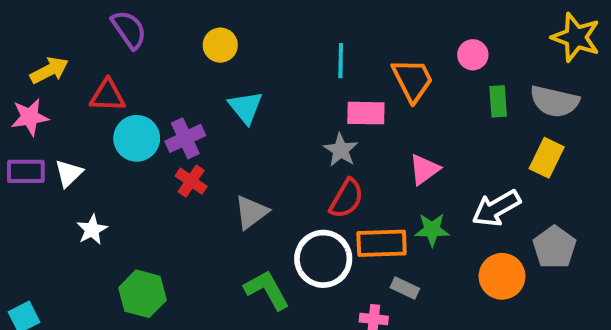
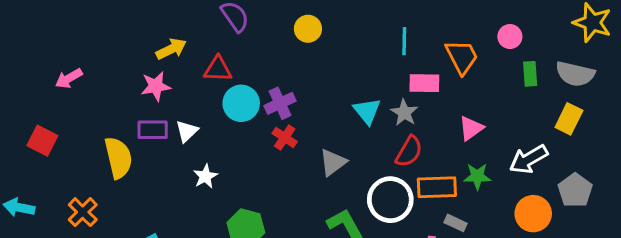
cyan triangle: (245, 107) -> (367, 111), moved

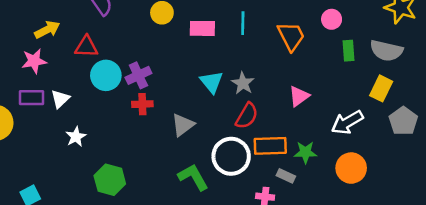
pink rectangle: (424, 83) -> (202, 28), moved
red cross: (285, 138) -> (142, 104), turned -36
green star: (477, 176) -> (305, 152), moved
gray pentagon: (575, 190) -> (403, 121), moved

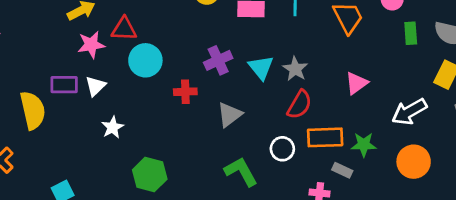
pink star: (34, 61) -> (91, 45), moved
purple cross: (138, 75) -> (218, 60), moved
white circle: (231, 156) -> (282, 149), size x0.6

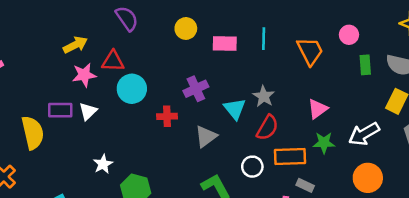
cyan triangle: (261, 67) -> (235, 109), moved
white star: (113, 127) -> (103, 164), moved
green star: (364, 145) -> (324, 143), moved

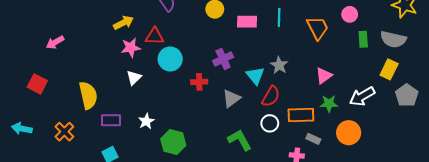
purple rectangle: (60, 110) -> (111, 120), moved
red semicircle: (267, 128) -> (271, 96), moved
orange circle: (368, 178) -> (349, 133), moved

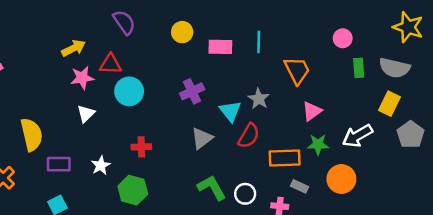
orange trapezoid: (318, 28) -> (297, 70), moved
red cross: (199, 82) -> (141, 147), moved
white circle: (270, 123) -> (245, 194), moved

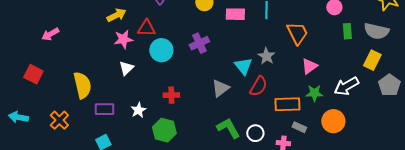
purple cross: (192, 91) -> (199, 43), moved

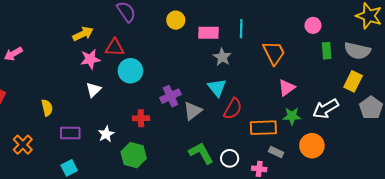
purple cross: (199, 43) -> (171, 96), moved
gray star: (266, 56) -> (222, 57), moved
yellow semicircle: (82, 85) -> (47, 108), size x0.6

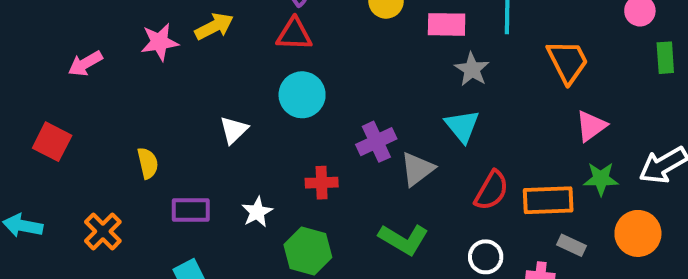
red triangle: (115, 48) -> (294, 34), moved
pink star: (90, 59) -> (159, 42), moved
red semicircle: (233, 109) -> (491, 190), moved
green L-shape: (201, 153) -> (404, 239), moved, turned 150

